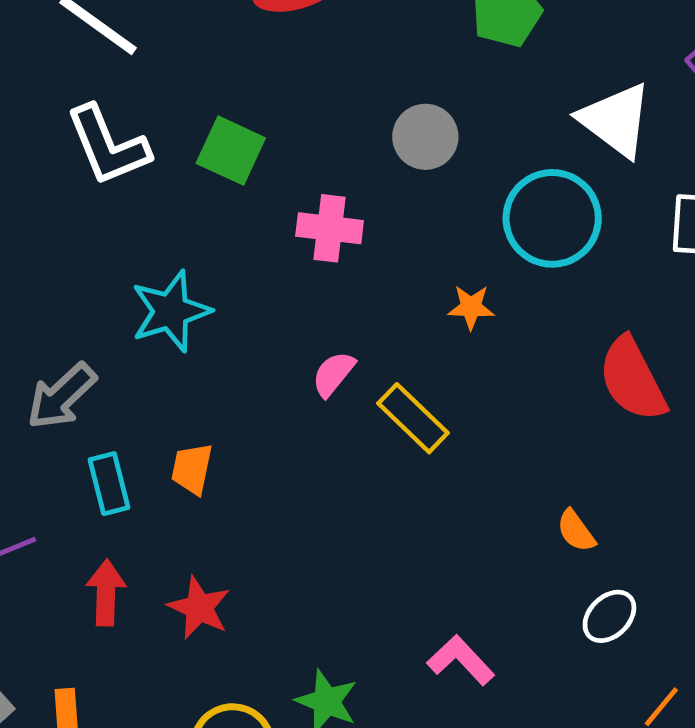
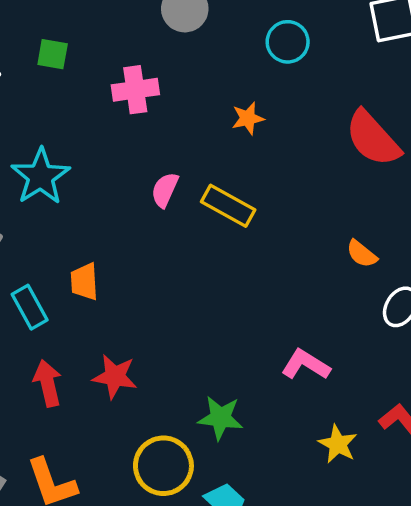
green square: (231, 151) -> (53, 54), size x0.7
cyan circle: (552, 218) -> (288, 42), size x0.6

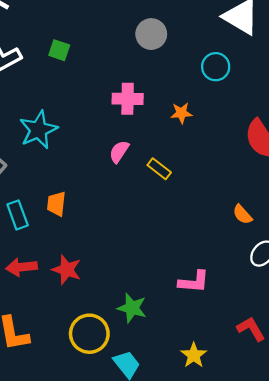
pink cross: (135, 90) -> (128, 99), moved
yellow rectangle: (228, 206) -> (159, 169), size x0.7
pink L-shape: (306, 365) -> (194, 282), turned 144
red arrow: (48, 383) -> (21, 267), turned -92
yellow star: (338, 444) -> (194, 355), moved

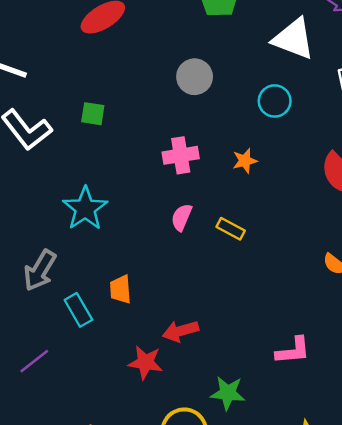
red arrow: (21, 267) -> (181, 331), moved

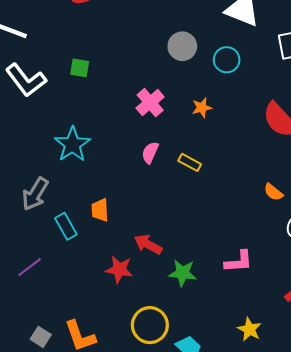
gray circle: (195, 77) -> (182, 46), moved
pink cross: (181, 155) -> (150, 103), turned -32
red arrow: (181, 331) -> (148, 244), turned 44
green star: (228, 393) -> (183, 273), moved

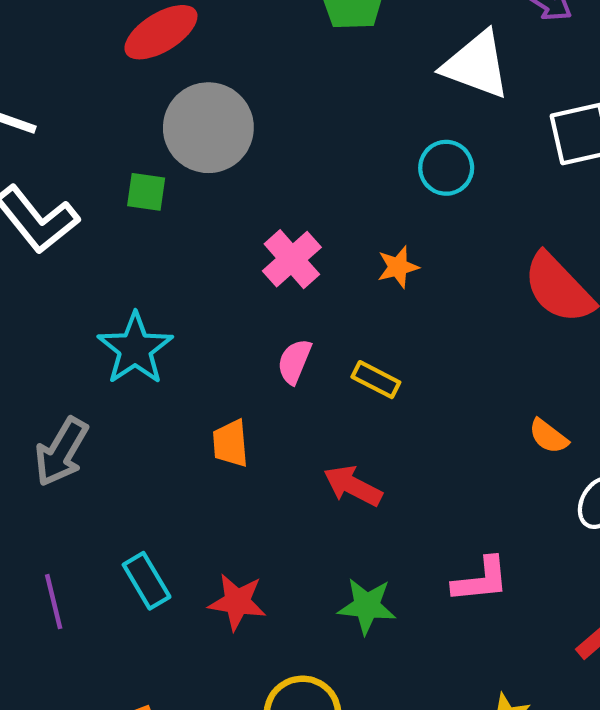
gray circle: (182, 46) -> (208, 128), moved, size x1.5
orange trapezoid: (100, 210) -> (230, 443), moved
cyan rectangle: (66, 226) -> (147, 581), moved
red arrow: (148, 244) -> (353, 486), moved
purple line: (30, 267) -> (54, 602), turned -65

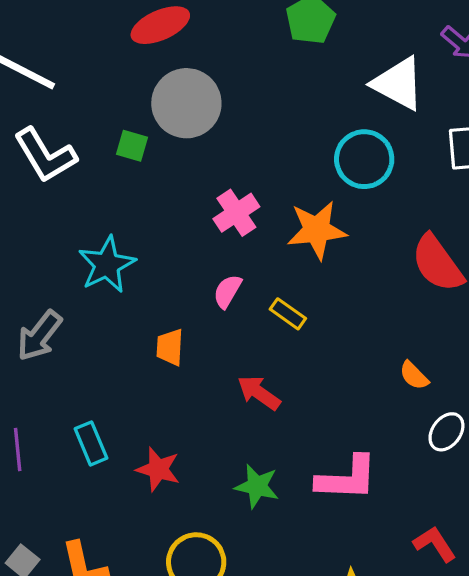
cyan circle: (446, 168) -> (364, 159), size x1.4
orange star: (398, 267) -> (317, 230), size x1.8
pink L-shape: (481, 580) -> (347, 478), size x1.4

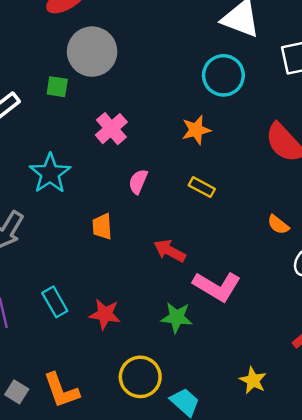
pink cross: (236, 213) -> (111, 129), moved
orange star: (317, 230) -> (196, 130), size x0.7
yellow rectangle: (288, 314) -> (202, 187), moved
pink L-shape: (347, 478) -> (217, 286), moved, turned 36

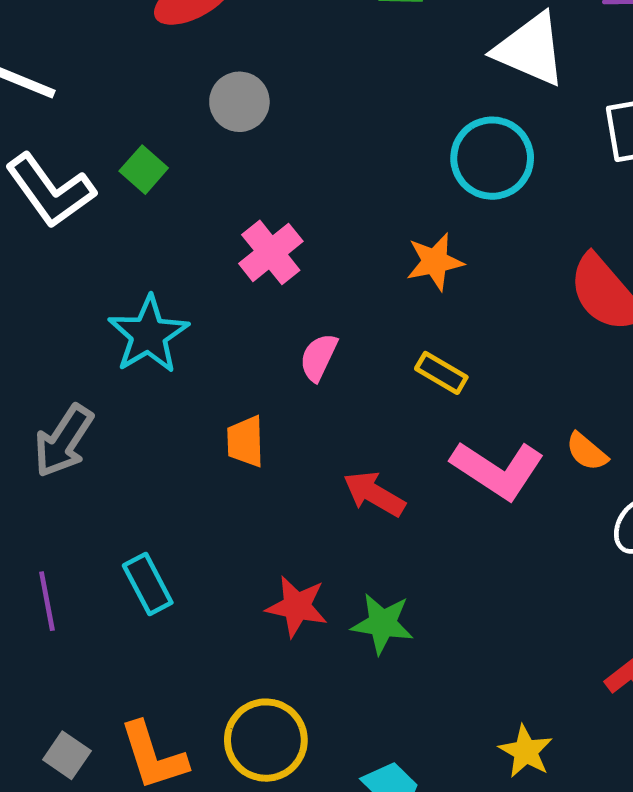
gray circle: (92, 52) -> (239, 102), size x0.6
green square: (57, 87) -> (144, 170), moved, turned 30
pink L-shape: (217, 286) -> (498, 470), moved
red star: (105, 314) -> (297, 606), moved
yellow circle: (140, 377) -> (266, 740), moved

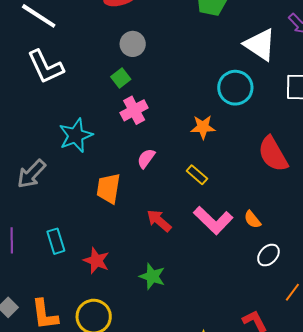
green square: (144, 170) -> (121, 78), moved
orange trapezoid: (245, 441) -> (108, 188), size x1.4
red star: (297, 606) -> (96, 261), moved

